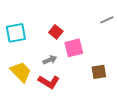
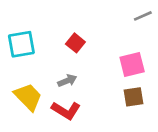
gray line: (107, 20) -> (143, 16), moved
pink square: (74, 48) -> (132, 64), moved

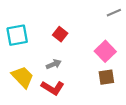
pink square: (132, 64) -> (105, 51), turned -30

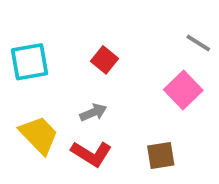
gray line: (114, 13) -> (198, 43), moved, turned 56
brown square: (106, 77) -> (161, 156), moved

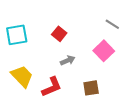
gray arrow: (93, 112) -> (68, 60), moved
red L-shape: (91, 154) -> (52, 87), turned -55

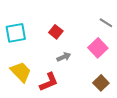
brown square: (91, 88) -> (101, 83), moved, turned -35

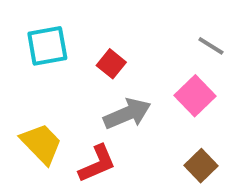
cyan square: (16, 33) -> (47, 46), moved
gray arrow: (64, 57) -> (127, 114), size x1.6

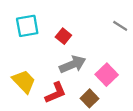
pink square: (195, 96) -> (107, 75), moved
brown square: (201, 166) -> (90, 98), moved

